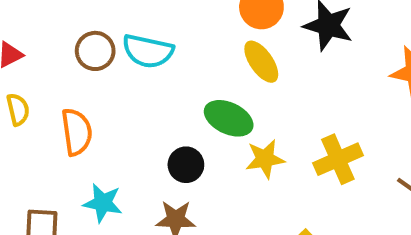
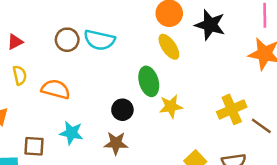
green ellipse: (229, 118) -> (149, 81), turned 48
orange semicircle: (77, 132) -> (56, 89), turned -68
yellow cross: (338, 159) -> (232, 109), moved

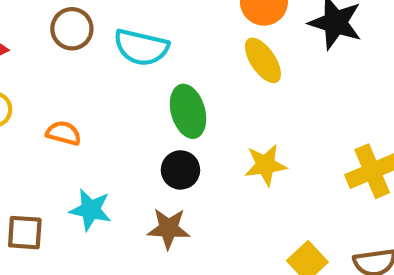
brown circle: (67, 40) -> (72, 29), moved
green ellipse: (149, 81) -> (188, 111), moved
orange semicircle: (56, 89) -> (64, 133), size x0.7

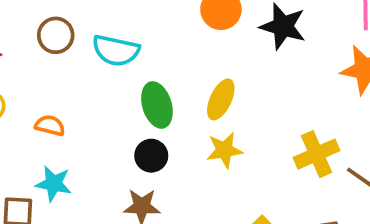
yellow ellipse: (263, 60) -> (221, 99), moved, turned 60
cyan star: (91, 210) -> (54, 184), moved

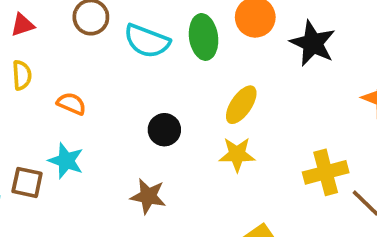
green ellipse: (157, 105) -> (204, 37), moved
black circle: (151, 156) -> (164, 130), moved

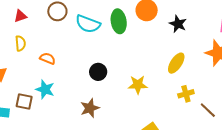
black star: (313, 43) -> (178, 24), size x0.7
yellow ellipse: (241, 105) -> (176, 63), moved
yellow cross: (326, 172) -> (186, 94), size x0.7
brown star: (148, 196) -> (90, 108), turned -30

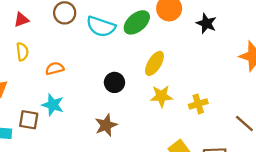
green ellipse: (119, 21) -> (137, 22), turned 60
orange semicircle: (48, 58) -> (55, 68), turned -35
yellow ellipse: (176, 63) -> (154, 63), moved
yellow cross: (186, 94) -> (198, 104), moved

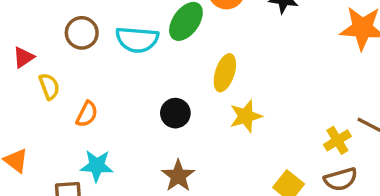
yellow semicircle: (22, 52) -> (49, 86), moved
orange semicircle: (55, 68) -> (87, 114), turned 144
yellow cross: (198, 104) -> (337, 140), moved

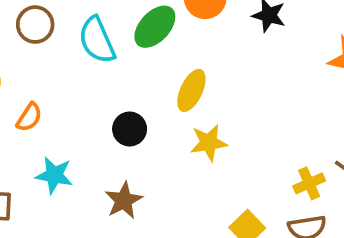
cyan semicircle: (137, 40) -> (97, 40), turned 54
cyan star: (97, 166) -> (54, 175), moved

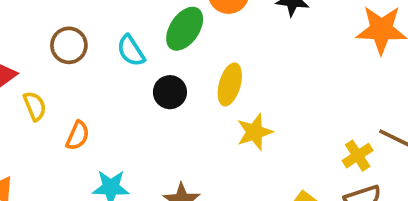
cyan semicircle: (97, 40) -> (131, 51), size x0.7
black circle: (130, 129) -> (170, 92), moved

